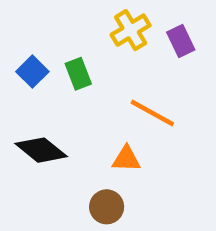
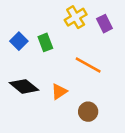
orange triangle: (126, 159) -> (59, 91), moved, turned -36
brown circle: (107, 207) -> (88, 112), moved

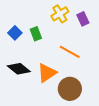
orange triangle: (59, 91) -> (47, 73), size x1.5
brown circle: (88, 112) -> (70, 89), size x1.5

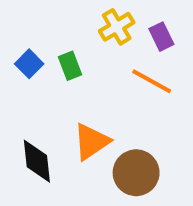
orange line: (70, 52) -> (152, 81), moved
black diamond: (19, 69) -> (37, 161), moved, turned 45

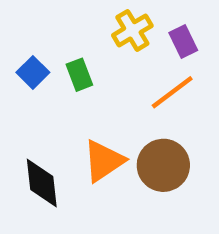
orange line: (152, 81) -> (172, 92), turned -66
brown circle: (136, 173) -> (163, 165), moved

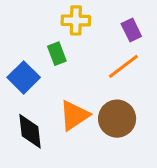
yellow cross: (132, 30) -> (76, 20), moved, turned 32
blue square: (33, 72) -> (24, 77), moved, size x1.4

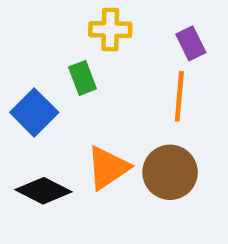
orange line: (123, 66) -> (179, 96), turned -48
black diamond: (30, 131) -> (43, 191), turned -57

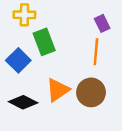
yellow cross: (110, 30) -> (24, 15), moved
green rectangle: (83, 78) -> (44, 42), size x1.5

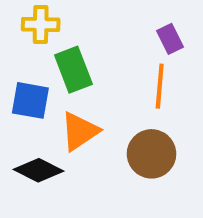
blue square: (18, 60) -> (30, 100), turned -35
orange triangle: (58, 90) -> (80, 131), moved

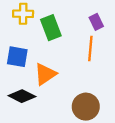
green rectangle: (73, 70) -> (51, 28), moved
brown circle: (152, 154) -> (86, 107), moved

